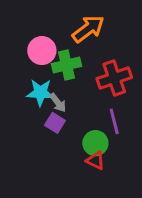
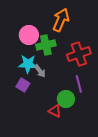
orange arrow: (88, 29) -> (61, 20), turned -30
purple square: (55, 123) -> (23, 85), moved
red triangle: (95, 161) -> (55, 111), moved

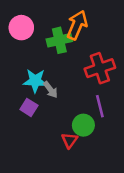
pink circle: (29, 35) -> (21, 28), moved
green cross: (46, 45) -> (59, 40), moved
red triangle: (55, 111) -> (69, 140), turned 40

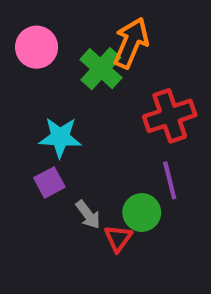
green cross: (59, 40) -> (101, 69), turned -35
gray arrow: (50, 90) -> (88, 215), moved
purple square: (29, 107) -> (49, 182), turned 30

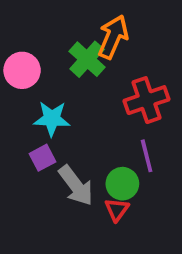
pink circle: (37, 47) -> (22, 70), moved
gray arrow: (88, 215) -> (76, 186), size x1.6
red triangle: (118, 238) -> (117, 210), moved

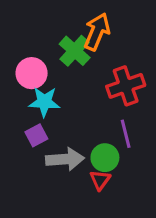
pink circle: (22, 70) -> (32, 73), moved
gray arrow: (76, 186) -> (65, 159), turned -57

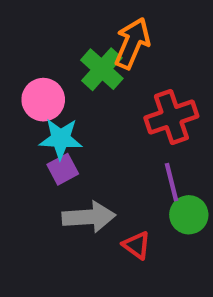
purple square: (36, 135) -> (63, 169), moved
green circle: (105, 158) -> (189, 215), moved
red triangle: (100, 180) -> (137, 245), turned -30

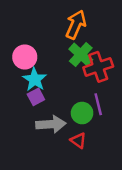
green cross: (102, 69) -> (81, 54), moved
cyan star: (61, 139) -> (35, 79), turned 30
green circle: (189, 215) -> (82, 113), moved

